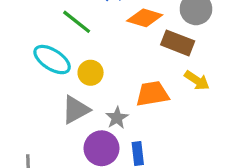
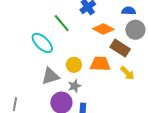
yellow circle: (91, 73) -> (74, 65), moved
orange trapezoid: (152, 94) -> (100, 64), moved

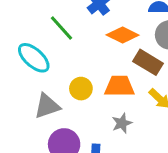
gray star: (74, 86) -> (122, 123), moved

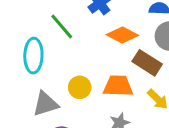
cyan ellipse: (34, 58) -> (33, 56), turned 48

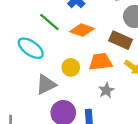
orange diamond: (122, 35) -> (82, 30), moved
cyan ellipse: (33, 56) -> (31, 48), turned -48

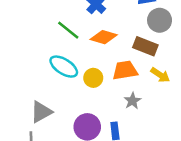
cyan ellipse: (31, 48) -> (64, 67), moved
gray triangle: (46, 85) -> (41, 112), moved

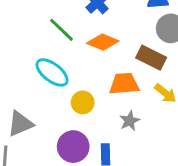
yellow circle: (93, 78) -> (83, 102), moved

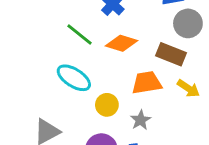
gray star: (130, 121) -> (141, 120), moved

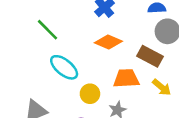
green line: (79, 35) -> (48, 30), moved

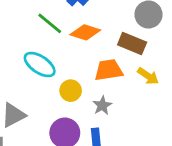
green line: (48, 30) -> (50, 23), moved

